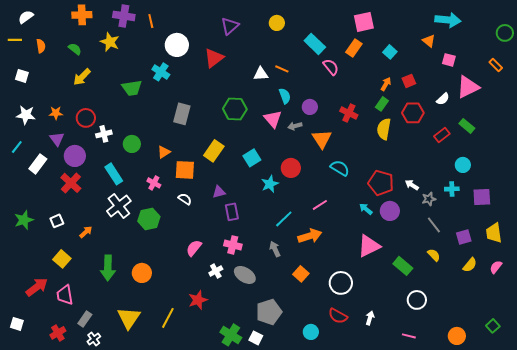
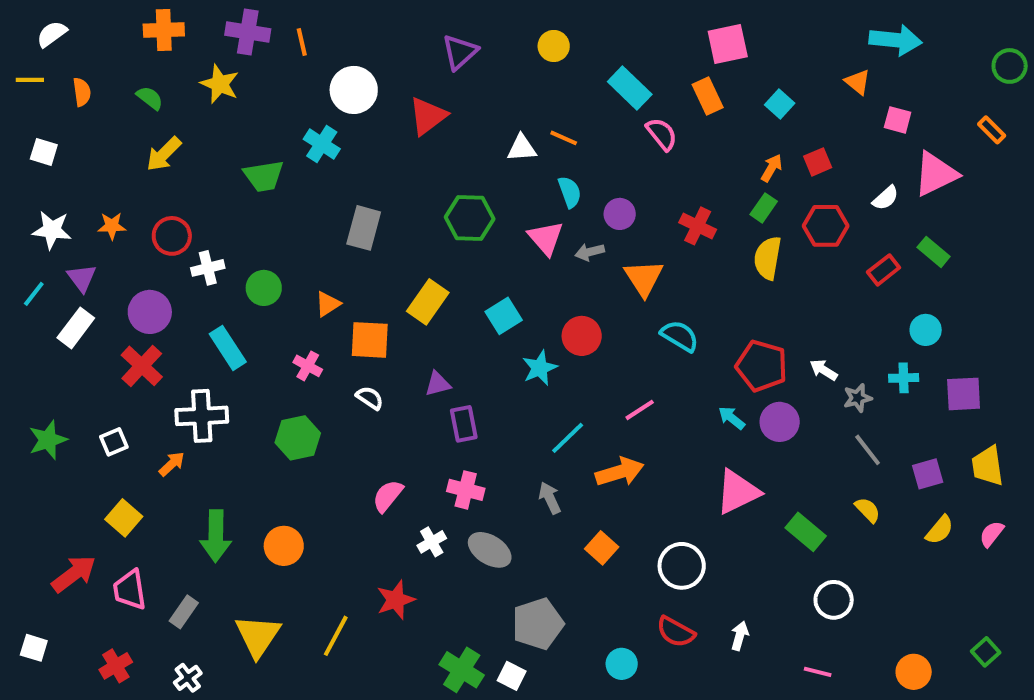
orange rectangle: (354, 48) -> (708, 96), turned -60
purple triangle: (57, 139) -> (82, 278), moved
white cross: (119, 206) -> (202, 416), moved, turned 35
gray rectangle: (85, 319) -> (184, 612), moved

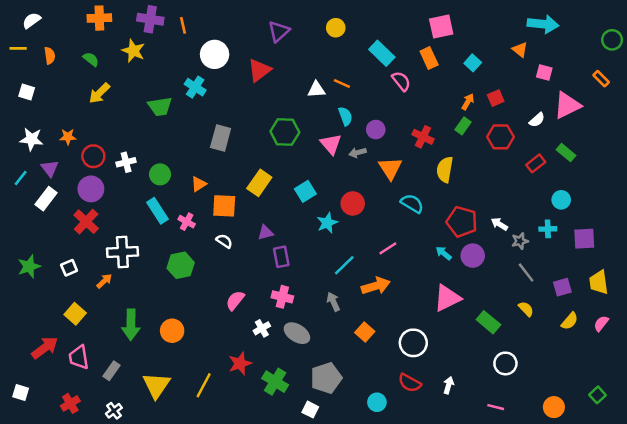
red circle: (172, 236) -> (93, 156), moved
yellow semicircle: (768, 258) -> (445, 170), moved
cyan rectangle: (228, 348) -> (158, 211), moved
green cross: (462, 670) -> (275, 382), moved

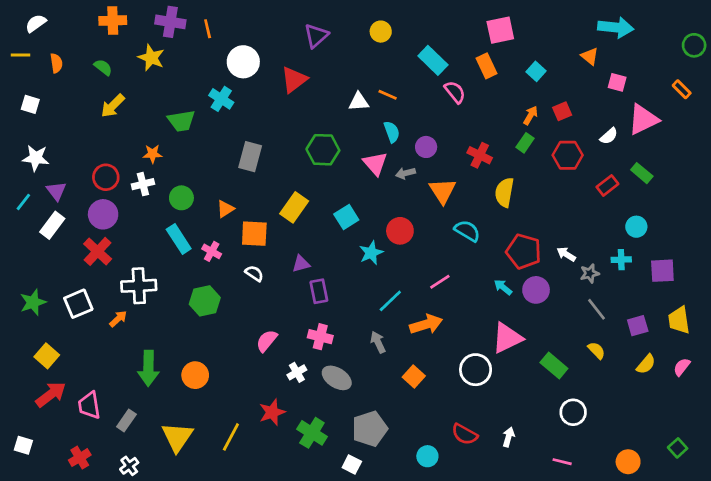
orange star: (68, 137) -> (153, 154), moved
white square: (69, 268) -> (78, 304), size x1.5
yellow square: (75, 314) -> (47, 356), moved
white circle: (413, 343) -> (476, 370), moved

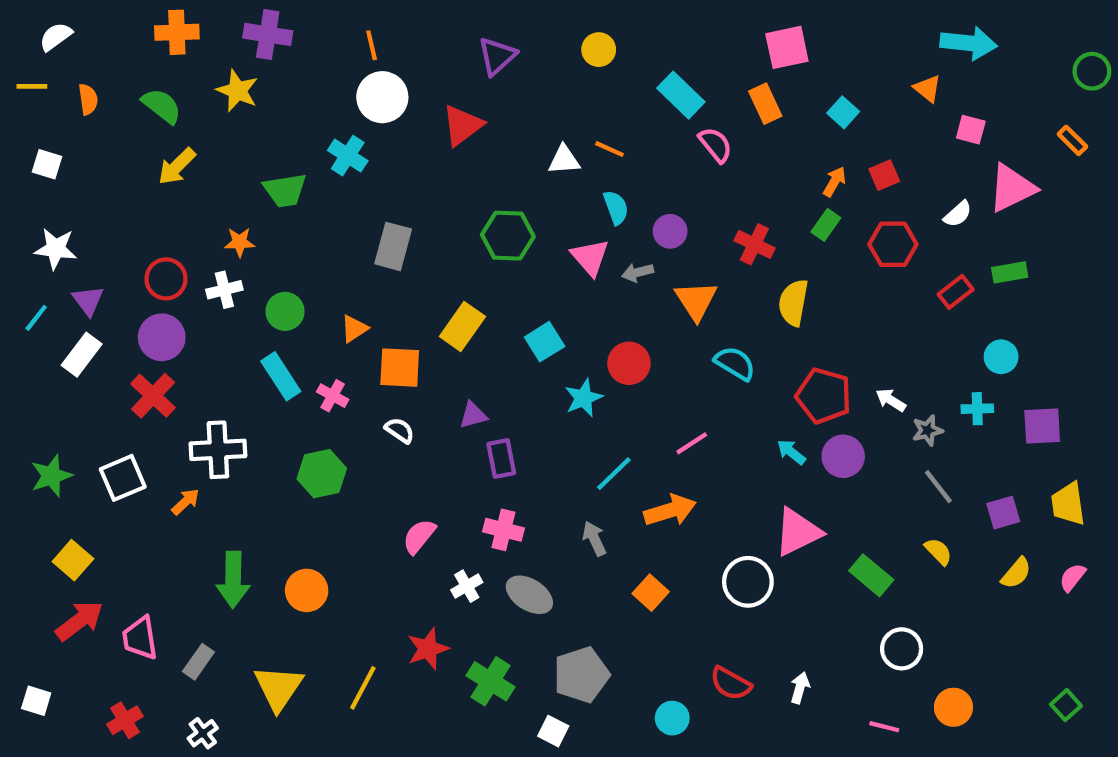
orange line: (208, 29) -> (372, 45), moved
green semicircle: (103, 67) -> (162, 106), size x1.4
green rectangle: (642, 173) -> (1010, 272), turned -50
orange circle: (628, 462) -> (953, 707), moved

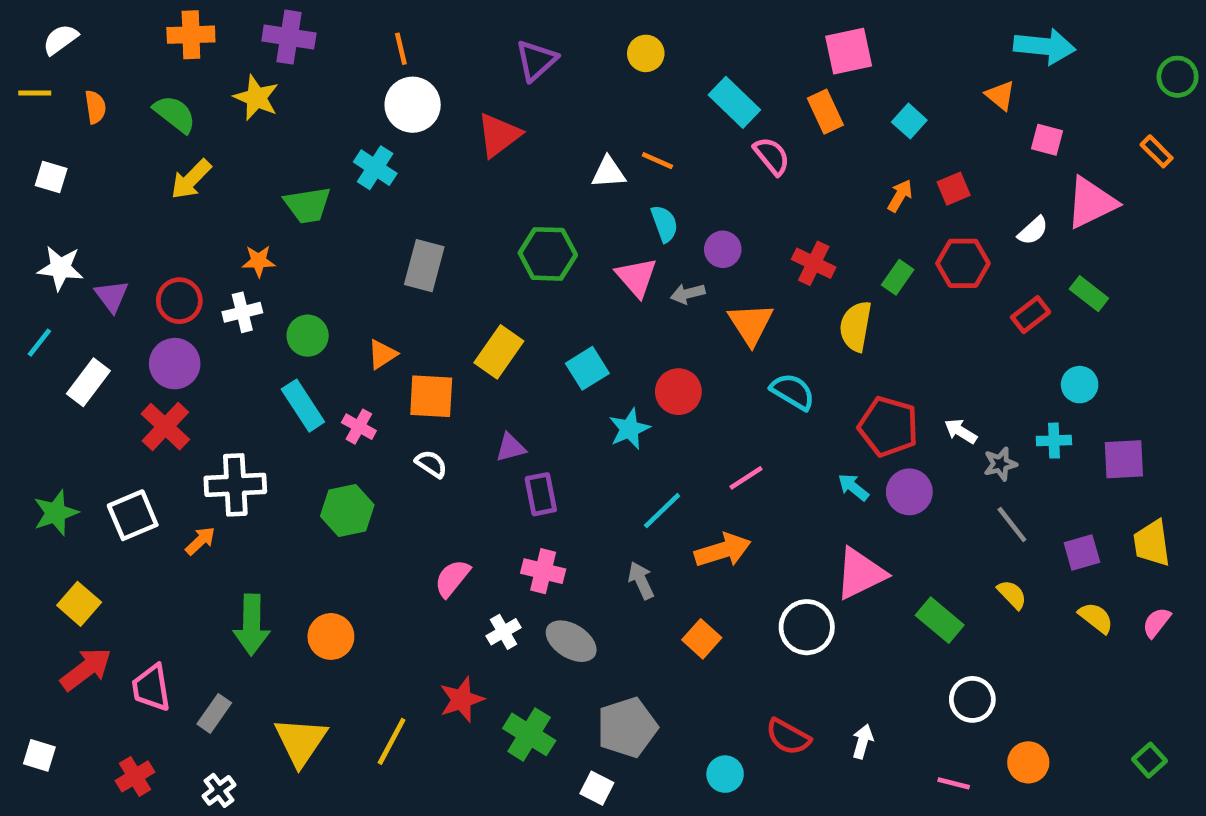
green rectangle: (826, 225) -> (898, 277), moved
green rectangle: (1010, 272) -> (1089, 294), turned 48
purple triangle: (88, 301) -> (112, 296), moved
yellow semicircle: (1016, 573) -> (1096, 618), turned -92

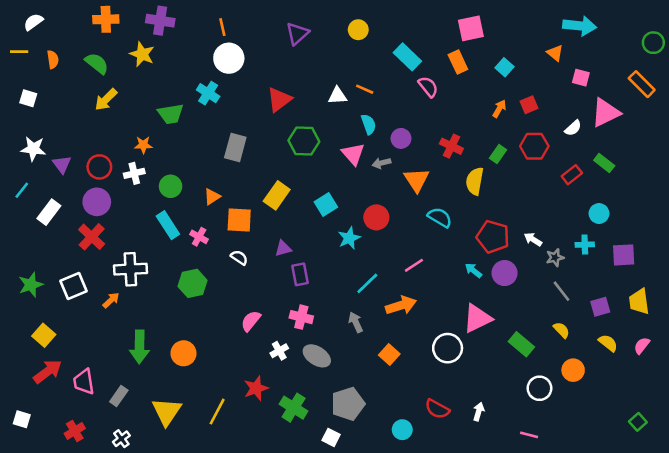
red triangle: (499, 135) -> (279, 100), moved
orange rectangle: (1157, 151) -> (642, 84), size x1.5
orange circle: (1028, 762) -> (573, 370), moved

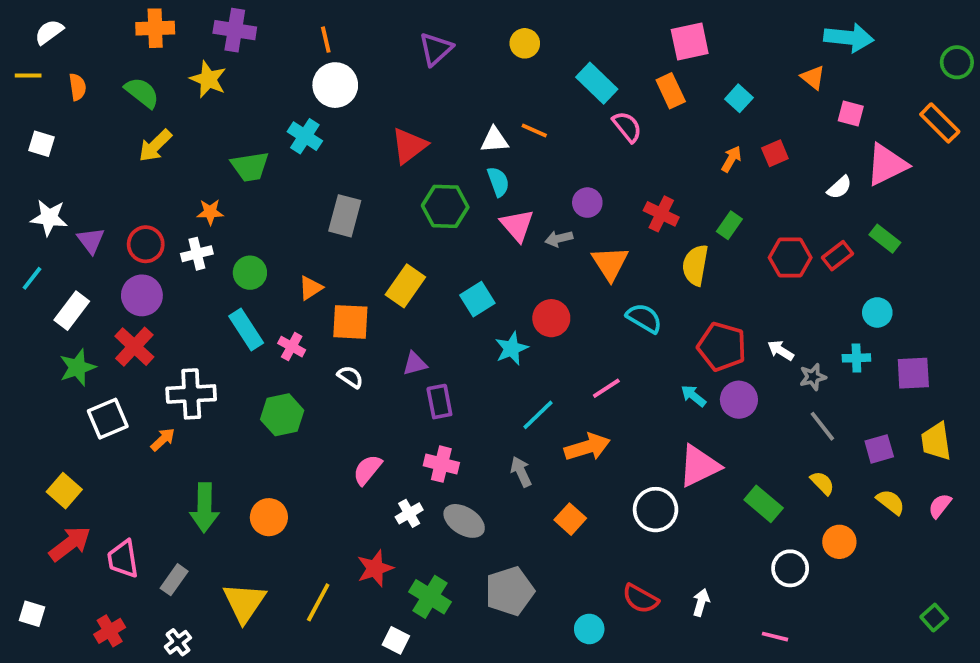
cyan semicircle: (369, 124) -> (498, 182), moved
red hexagon: (534, 146) -> (790, 258), moved
green star: (31, 285) -> (77, 367), moved
white square: (331, 437) -> (396, 640), moved

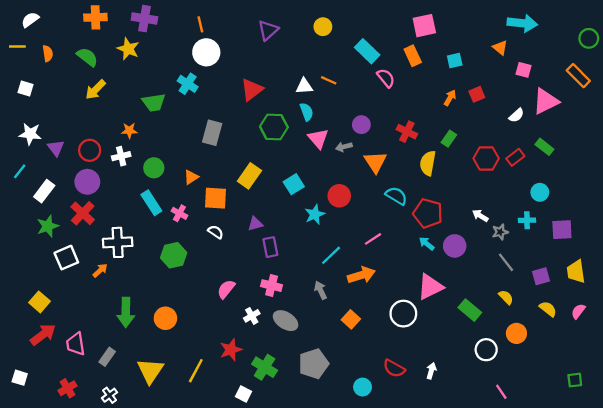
cyan square: (739, 98) -> (455, 61), turned 35
red pentagon: (722, 347) -> (428, 213), moved
green square: (934, 618) -> (575, 380), turned 35
pink line: (775, 637) -> (501, 392), moved, turned 42

